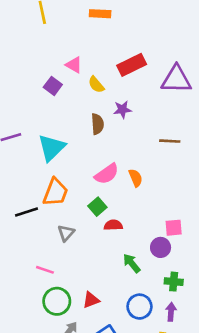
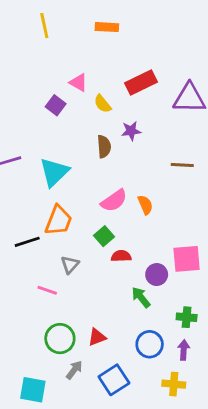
pink square: (174, 228) -> (187, 259), size x1.5
purple circle: (161, 247) -> (157, 275), moved
pink line: (45, 270) -> (47, 290), moved

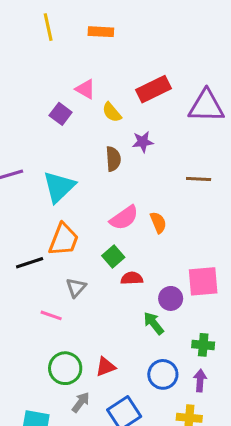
orange rectangle: (107, 27) -> (101, 32), moved

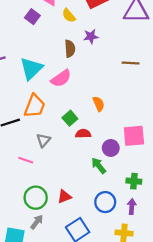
pink semicircle: (124, 218) -> (61, 78), moved
orange semicircle: (158, 222) -> (99, 104), moved
gray arrow: (81, 402) -> (37, 222), moved

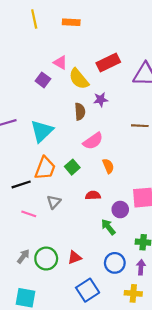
yellow semicircle: (69, 15) -> (79, 79), size x1.5
pink semicircle: (61, 78) -> (93, 141), moved
green square: (70, 118) -> (72, 167), moved
pink line: (26, 160) -> (29, 214), moved
gray arrow: (37, 222) -> (23, 256), moved

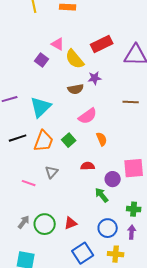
brown semicircle: (80, 112) -> (76, 89), turned 84
black line: (21, 184) -> (18, 138), moved
yellow cross: (133, 293) -> (116, 254), moved

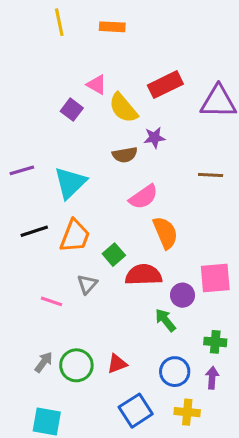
orange semicircle: (102, 139) -> (165, 233), size x1.5
green square: (69, 140) -> (114, 255), moved
red semicircle: (88, 166) -> (144, 275), size x1.6

